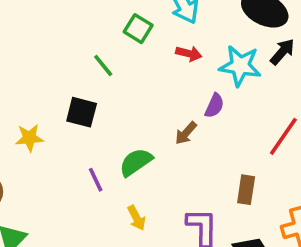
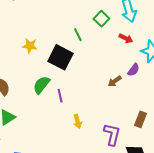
black square: (82, 112) -> (61, 57), size x1.4
yellow star: (29, 138) -> (30, 46), moved
green semicircle: (136, 162) -> (41, 85), moved, turned -30

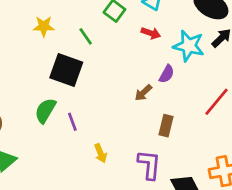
yellow star: (30, 46) -> (44, 26), moved
brown rectangle: (140, 119) -> (166, 126), moved

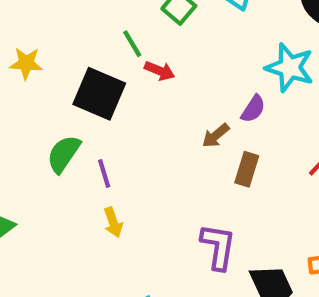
yellow star: (44, 26) -> (26, 63), moved
red arrow: (151, 33) -> (160, 71), moved
brown rectangle: (166, 126) -> (247, 169), moved
yellow arrow: (101, 153) -> (113, 222), moved

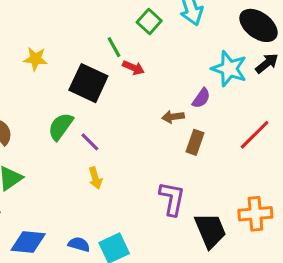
brown arrow: (216, 136) -> (173, 117), turned 30
purple line: (104, 174) -> (90, 142), turned -30

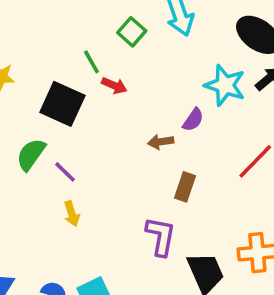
brown rectangle: (195, 142) -> (185, 187), moved

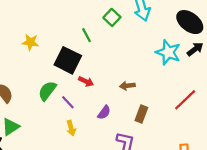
red arrow: (114, 86) -> (86, 81), moved
purple semicircle: (193, 120) -> (104, 112), moved

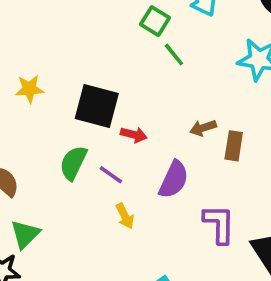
green line: (87, 35) -> (174, 55), moved
purple semicircle: (104, 112) -> (174, 180), size x1.5
brown rectangle: (141, 114) -> (234, 146), moved

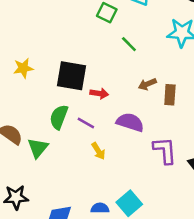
green line: (174, 55) -> (129, 44), moved
purple semicircle: (174, 180) -> (130, 122), turned -92
green triangle: (25, 234) -> (38, 148), moved

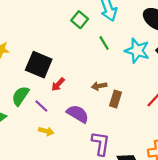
green line: (129, 44) -> (104, 43), moved
red arrow: (99, 93) -> (58, 84), turned 112
yellow arrow: (98, 151) -> (46, 131), turned -56

